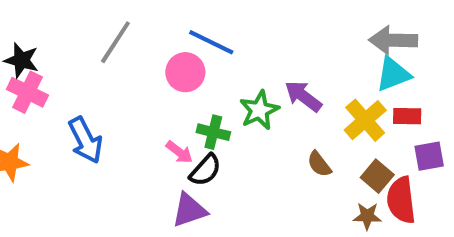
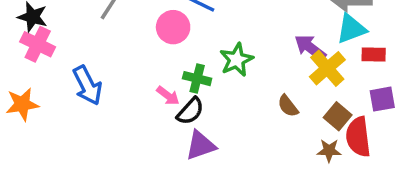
purple arrow: (303, 96) -> (310, 48), moved
red rectangle: (407, 116) -> (374, 55), moved
purple triangle: (189, 210) -> (201, 145), moved

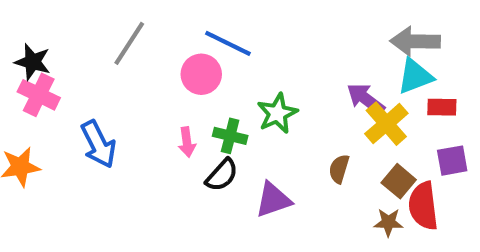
pink arrow: (168, 96) -> (187, 142), moved, turned 45
brown semicircle: (288, 106) -> (339, 169), turned 55
purple triangle: (201, 145) -> (273, 200), moved

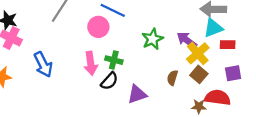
green star: (277, 113) -> (152, 39), moved
pink arrow: (187, 142) -> (91, 63), size x1.5
brown square: (399, 181) -> (199, 74), moved
red semicircle: (423, 206) -> (218, 98), turned 105

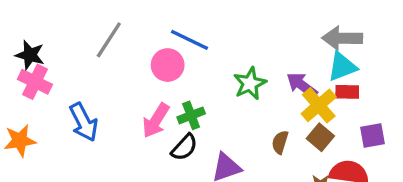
red rectangle: (228, 45) -> (347, 92), moved
green cross: (114, 60) -> (191, 115), turned -35
pink arrow: (91, 63) -> (156, 120), turned 40

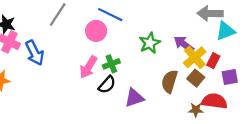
cyan triangle: (342, 67) -> (225, 31), moved
red rectangle: (347, 92) -> (213, 61), moved, turned -64
blue arrow: (84, 122) -> (35, 53), moved
brown semicircle: (280, 142) -> (169, 81), size x1.5

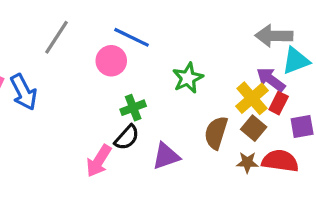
purple arrow: (184, 44) -> (271, 80), moved
pink arrow: (88, 67) -> (99, 161), moved
brown star: (196, 110) -> (247, 162), moved

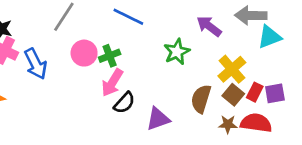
pink circle: (111, 61) -> (84, 53), moved
purple arrow: (271, 80) -> (209, 26), moved
red rectangle: (279, 103) -> (255, 92), moved
green cross: (133, 108) -> (110, 56), moved
pink arrow: (99, 161) -> (112, 83), moved

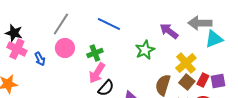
pink circle: (84, 53) -> (65, 48), moved
blue arrow: (36, 64) -> (40, 59), size x0.6

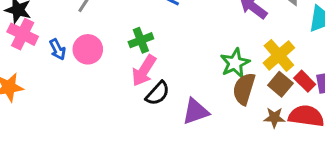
pink circle: (65, 48) -> (88, 49), moved
green star: (145, 50) -> (235, 63), moved
red rectangle: (203, 80) -> (305, 81), turned -72

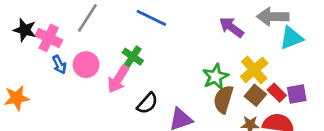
pink cross: (23, 34) -> (49, 38), moved
green cross: (141, 40) -> (133, 57), turned -35
pink arrow: (144, 71) -> (118, 79), moved

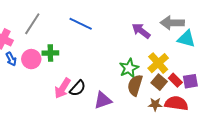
cyan triangle: (291, 38) -> (186, 39), turned 36
green cross: (133, 57) -> (50, 53), moved, turned -35
pink arrow: (118, 79) -> (62, 88), moved

